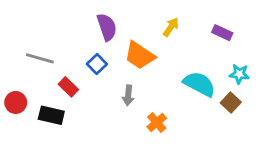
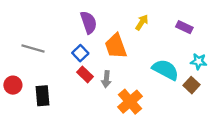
orange trapezoid: (140, 55) -> (116, 46), turned 36
red rectangle: (68, 87) -> (85, 74), moved
black rectangle: (51, 115) -> (42, 96), turned 72
orange cross: (157, 122) -> (130, 102), size x1.5

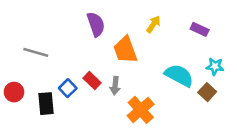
blue square: (80, 53) -> (68, 88), moved

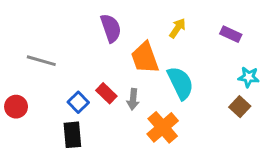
cyan semicircle: (179, 75) -> (180, 83), moved, turned 36
black rectangle: (46, 104) -> (72, 135), moved

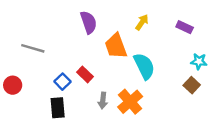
gray arrow: (133, 99) -> (103, 101), moved

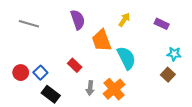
gray line: (33, 48) -> (29, 24), moved
blue square: (62, 82) -> (40, 73), moved
red circle: (13, 85) -> (21, 73), moved
black rectangle: (58, 108) -> (51, 94), turned -48

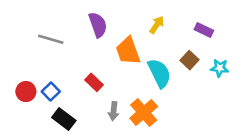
gray line: (29, 24) -> (51, 39), moved
brown square: (168, 75) -> (189, 60), moved

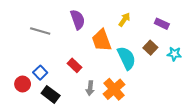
red circle: (26, 92) -> (23, 84), moved

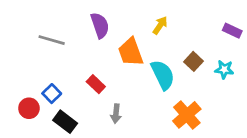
purple rectangle: (162, 24) -> (232, 31), moved
orange cross: (114, 89) -> (187, 115), moved

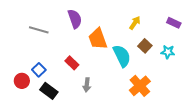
yellow arrow: (160, 25) -> (135, 23), moved

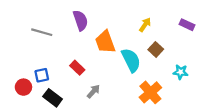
cyan star: (168, 52) -> (181, 72), moved
blue square: (39, 70) -> (42, 75), turned 32
gray arrow: (87, 85) -> (93, 91), turned -144

